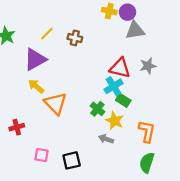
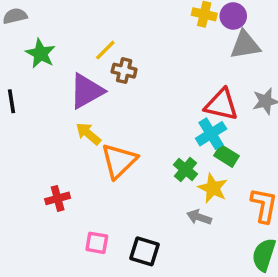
brown cross: (75, 38) -> (124, 71), moved
orange triangle: (55, 103) -> (119, 161), turned 30
black square: (72, 160) -> (145, 251), turned 30

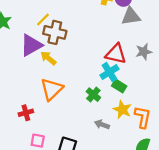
brown cross: (124, 71) -> (55, 32), size x1.5
yellow arrow: (88, 134) -> (48, 58), moved
yellow star: (213, 188) -> (122, 110), moved
red cross: (58, 198) -> (26, 113), moved

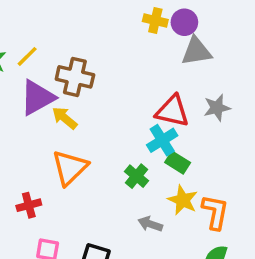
yellow line: (43, 20) -> (27, 56), moved

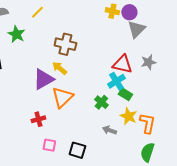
gray triangle: (196, 51) -> (136, 29), turned -36
yellow line: (27, 56) -> (37, 12), moved
purple triangle: (37, 97) -> (43, 79), moved

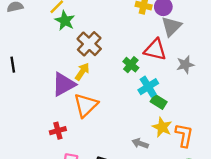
green star: (16, 34) -> (65, 21), moved
brown cross: (65, 44) -> (89, 44), turned 30
red triangle: (122, 64) -> (155, 50), moved
yellow arrow: (59, 68) -> (82, 72), turned 84
green cross: (101, 102) -> (131, 65), moved

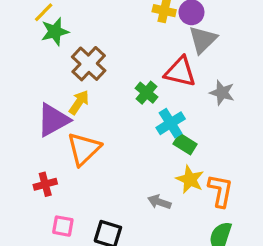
green star: (65, 21) -> (55, 32), turned 30
gray star: (185, 65) -> (222, 93), turned 30

